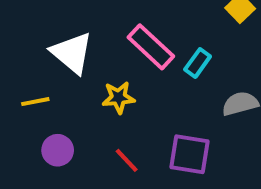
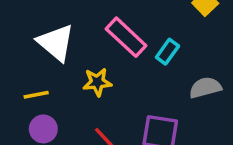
yellow line: (35, 102) -> (36, 95), moved

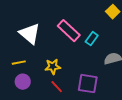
yellow star: (97, 82) -> (53, 67), moved

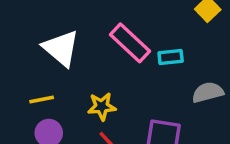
cyan rectangle: (92, 39) -> (171, 57), turned 48

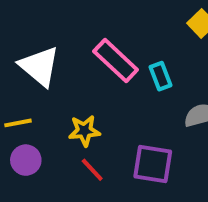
cyan rectangle: (171, 57) -> (160, 76), turned 75

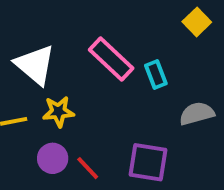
yellow star: (84, 131) -> (58, 112), moved
purple circle: (26, 160) -> (53, 158), moved

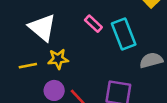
pink rectangle: (111, 59) -> (93, 24), size x0.6
cyan rectangle: (156, 75) -> (124, 34), size x1.6

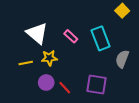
pink rectangle: (93, 24) -> (71, 36), moved
gray semicircle: (151, 60) -> (122, 59), turned -54

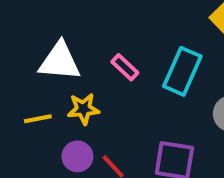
white triangle: (37, 33) -> (60, 61), turned -35
cyan rectangle: (101, 38) -> (182, 71), turned 45

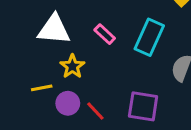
yellow star: (83, 109) -> (72, 66), turned -30
yellow line: (38, 119) -> (42, 88), moved

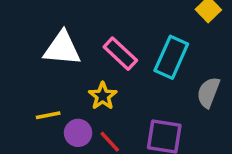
pink rectangle: (105, 34) -> (120, 54), size x1.4
yellow star: (72, 66) -> (103, 96), moved

